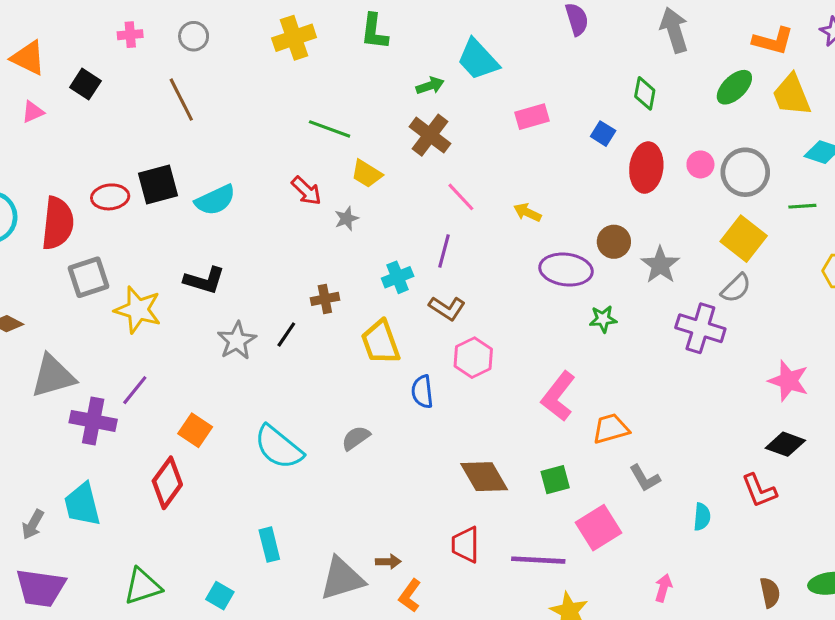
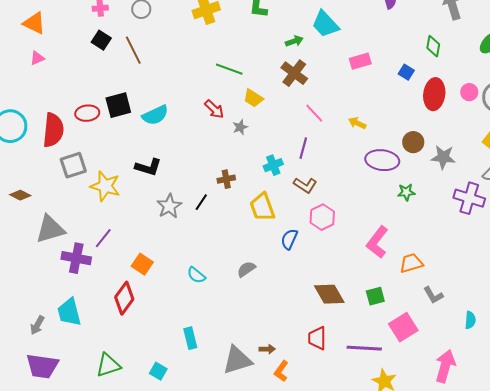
black square: (85, 84) -> (101, 40), moved
gray star: (660, 265) -> (443, 157), turned -30
blue semicircle: (422, 392) -> (289, 239), turned 30
cyan semicircle: (279, 447) -> (196, 275), size x0.6
pink arrow: (663, 588) -> (445, 366), size x1.8

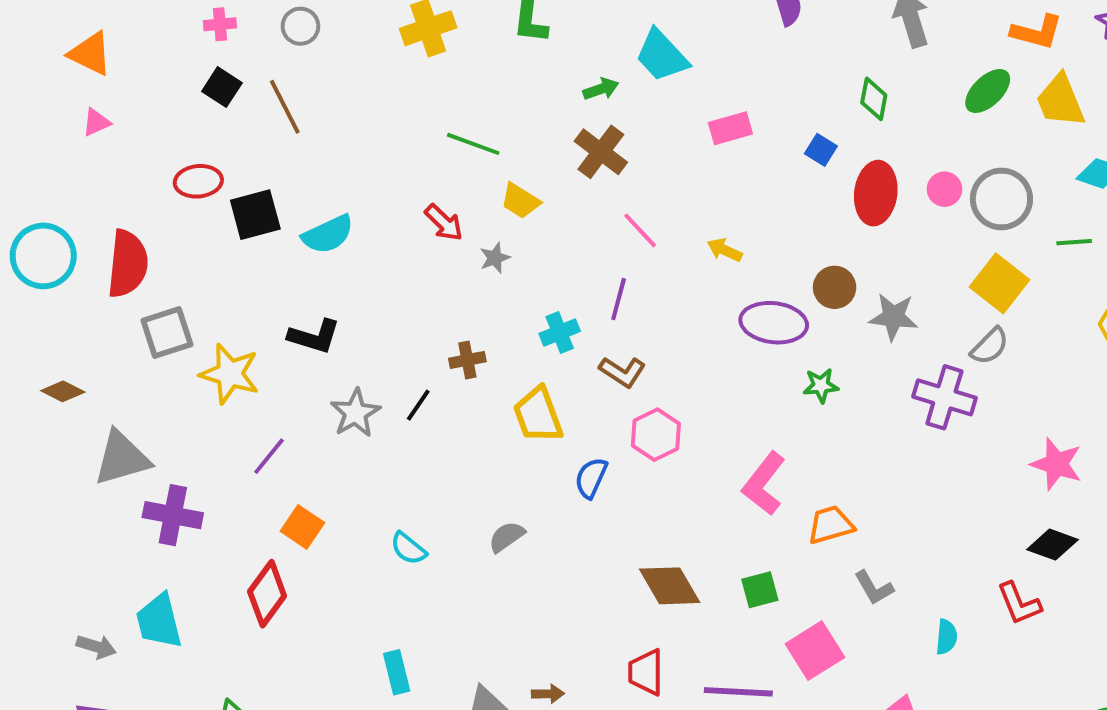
red ellipse: (87, 113) -> (198, 181), moved
purple line: (103, 238) -> (269, 456), moved
gray arrow: (37, 325) -> (96, 647), turned -102

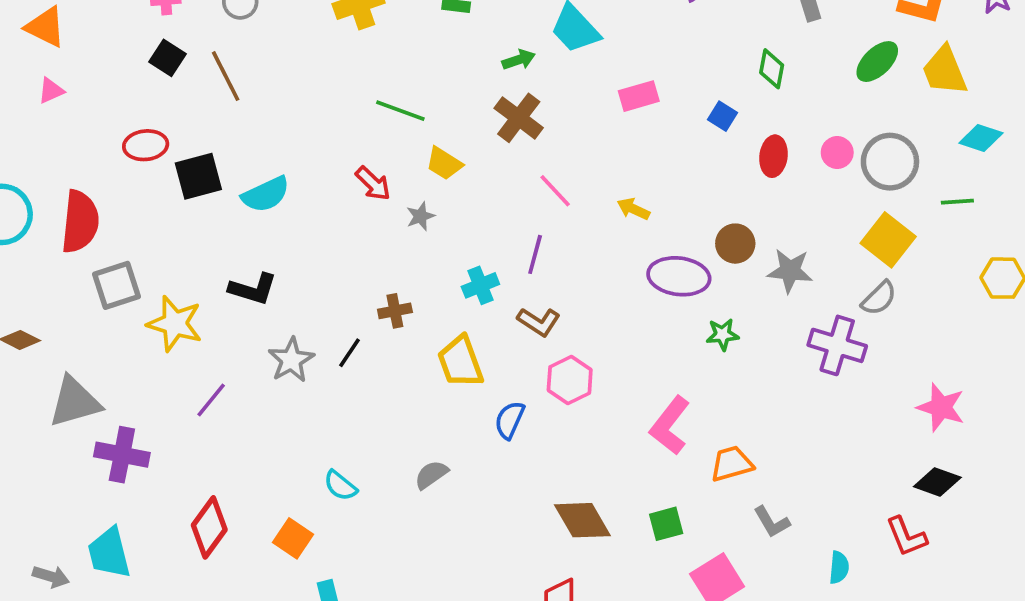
red ellipse: (876, 193) -> (773, 156), size x0.7
orange square: (302, 527) -> (293, 538), moved

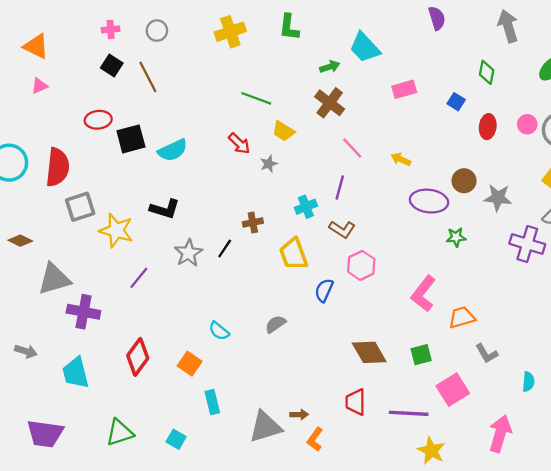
gray arrow: (51, 577) -> (26, 351), moved

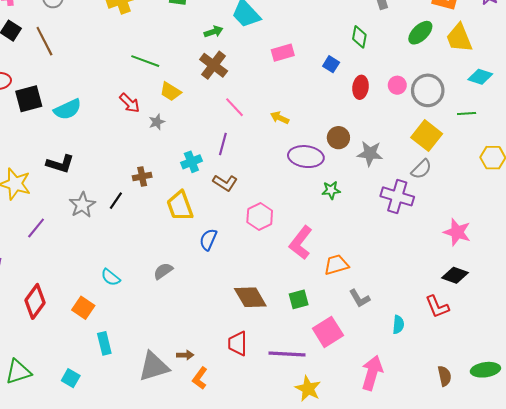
pink hexagon: (361, 265) -> (260, 216), moved

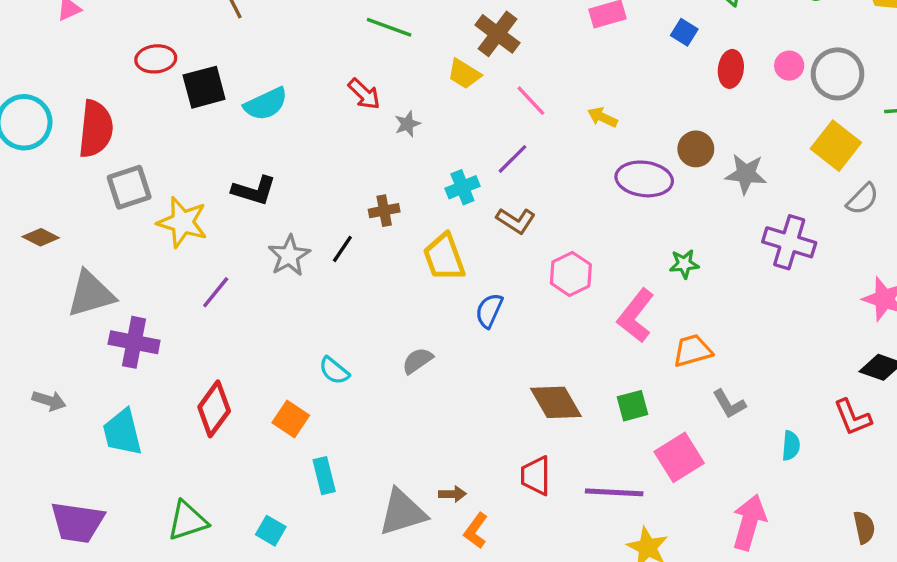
yellow trapezoid: (170, 91) -> (464, 74), moved
purple line: (223, 144) -> (512, 159), turned 30
gray semicircle: (421, 169) -> (863, 199), moved
green star: (331, 190) -> (684, 264), moved

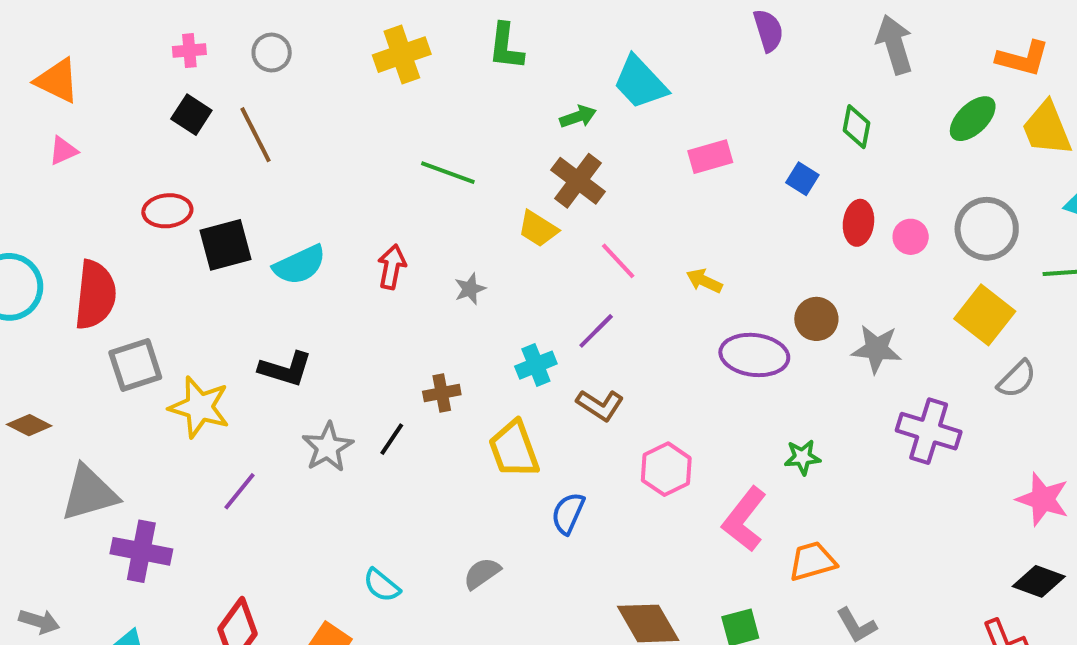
pink circle: (789, 66) -> (911, 237), moved
red arrow: (364, 94) -> (392, 267), moved, turned -123

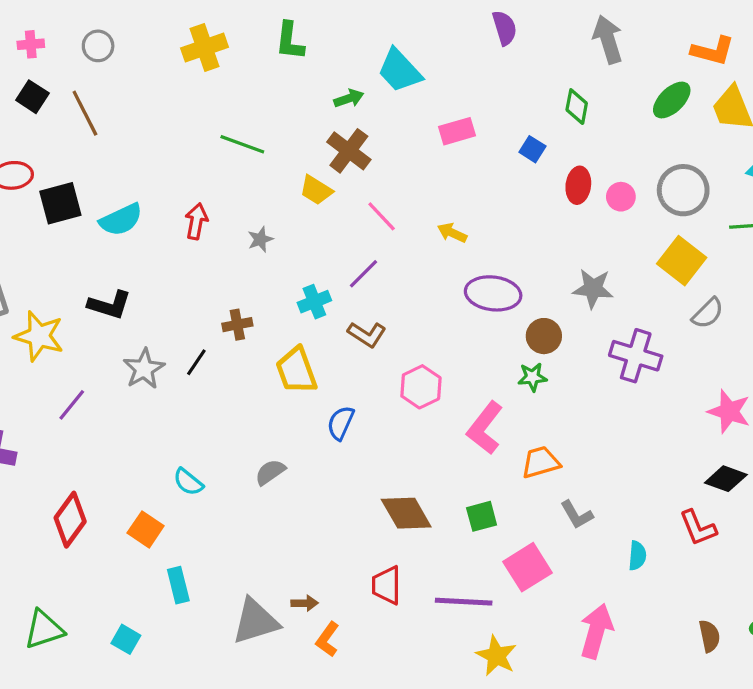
brown circle: (816, 319) -> (544, 336), moved

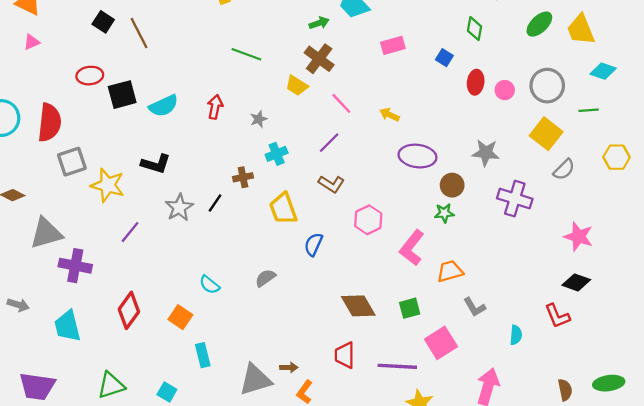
cyan cross: (314, 302) -> (277, 154), moved

